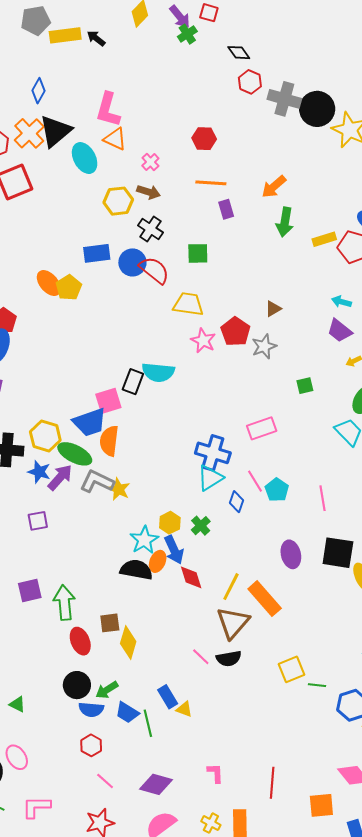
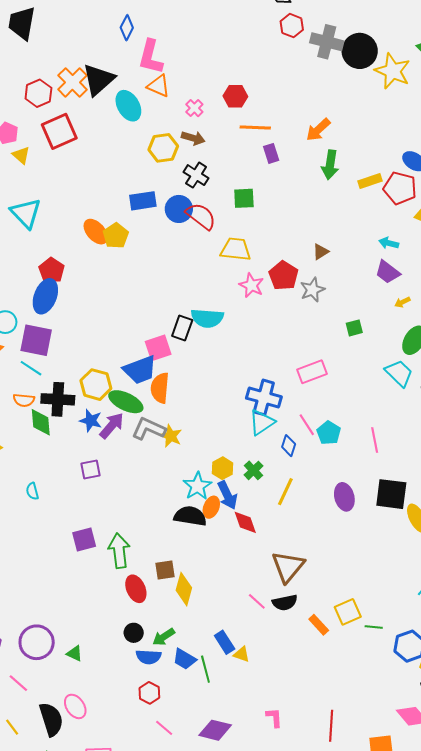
blue diamond: (39, 91) -> (127, 28), moved
red hexagon: (204, 139) -> (235, 96), moved
yellow line: (231, 587) -> (285, 492), moved
orange rectangle: (265, 599) -> (319, 625), moved, size x0.6
black circle: (77, 685) -> (134, 633), size x0.7

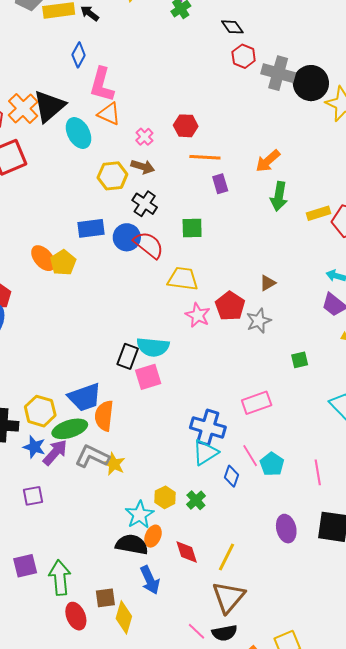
pink square: (158, 348) -> (148, 377), moved
green ellipse: (126, 402) -> (70, 429), turned -44
yellow line: (285, 492) -> (226, 557), moved
blue arrow: (227, 495) -> (150, 580), moved

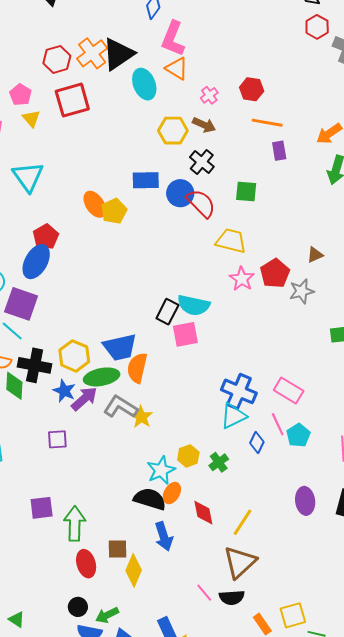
pink rectangle: (257, 403) -> (289, 390), moved, turned 44

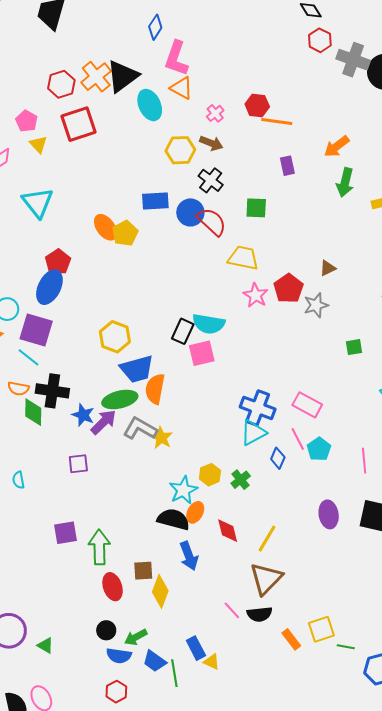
orange line: (267, 123) -> (277, 121), moved
yellow hexagon: (74, 356) -> (115, 337), moved

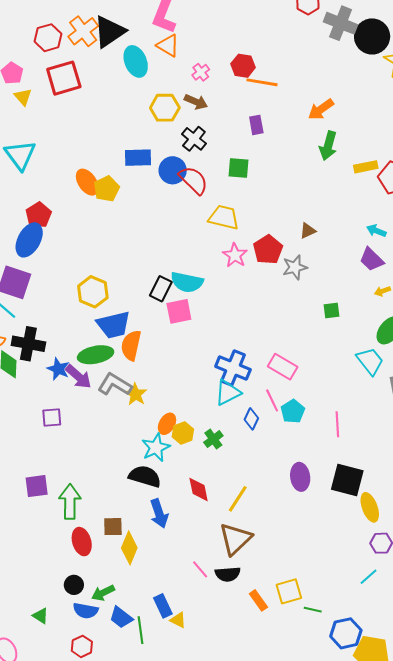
purple rectangle: (287, 166) -> (256, 125), moved
purple arrow: (104, 422) -> (78, 377), turned 84
orange ellipse: (195, 512) -> (167, 424), moved
green triangle: (45, 645) -> (41, 616), moved

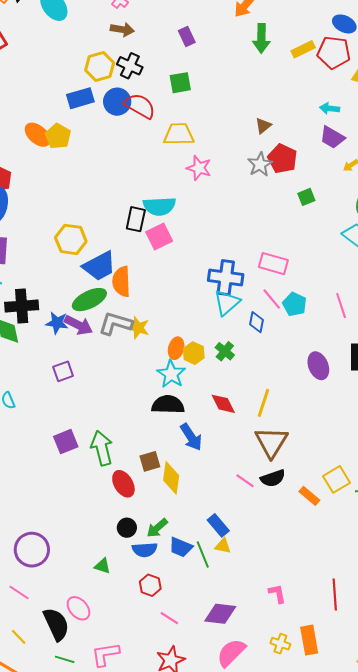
yellow hexagon: (165, 108) -> (100, 67), moved
red pentagon: (268, 250) -> (282, 159), moved
yellow triangle: (178, 620) -> (223, 546), moved

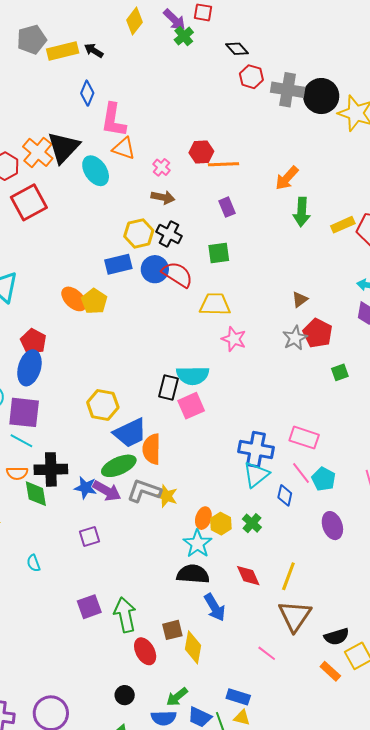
purple ellipse: (318, 366) -> (332, 526), moved
black semicircle: (273, 478) -> (337, 637), moved
blue rectangle: (218, 525) -> (238, 697), turned -35
black circle: (127, 528) -> (125, 695), moved

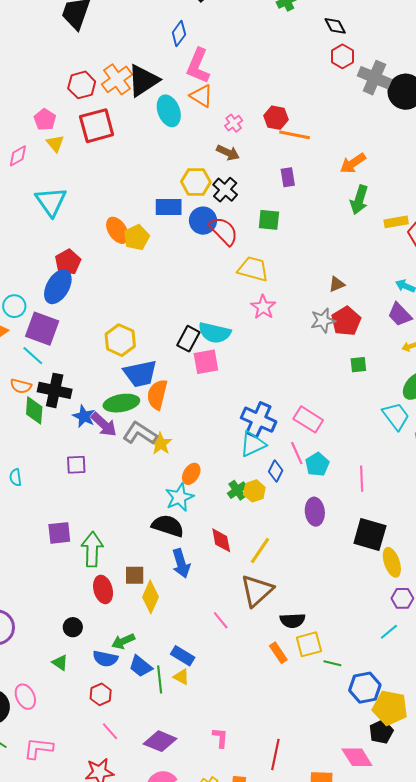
yellow hexagon: (221, 524) -> (254, 491), moved

